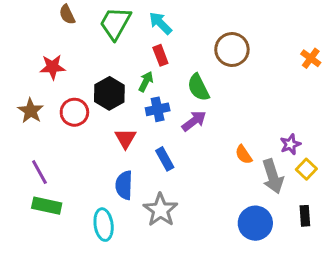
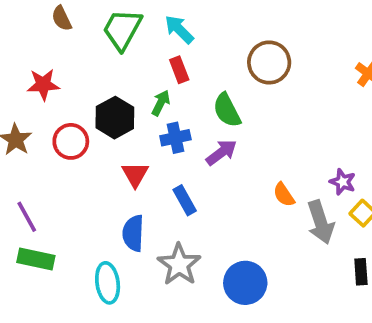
purple star: (290, 144) -> (343, 182), turned -30
blue circle: (255, 223) -> (245, 283), moved

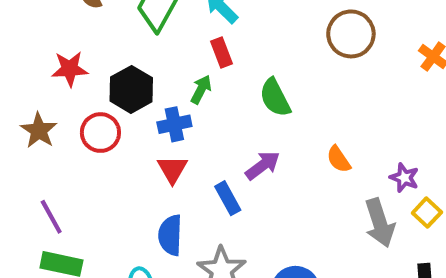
brown circle: (269, 62) -> (351, 34), moved
black hexagon: (115, 118) -> (131, 89), moved
blue cross: (175, 138) -> (174, 124), moved
purple arrow: (221, 152) -> (263, 165), moved
orange semicircle: (284, 195) -> (339, 159), moved

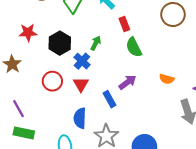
red rectangle: (222, 52) -> (124, 24), moved
blue cross: (174, 124) -> (82, 61), turned -35
red circle: (100, 133) -> (52, 81), moved
orange semicircle: (339, 159) -> (167, 79), turned -40

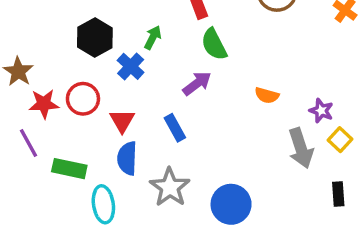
red star: (28, 32) -> (44, 104), moved
purple arrow: (127, 82) -> (197, 83), moved
red triangle: (81, 84) -> (122, 121), moved
green rectangle: (24, 133) -> (69, 169), moved

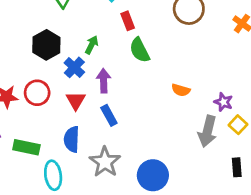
purple arrow: (197, 83) -> (104, 81), moved, turned -55
red triangle: (122, 121) -> (76, 101), moved
gray arrow: (301, 148) -> (207, 131), turned 32

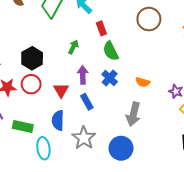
black hexagon: (46, 45) -> (32, 58), moved
blue cross: (74, 67) -> (110, 78), moved
gray arrow: (207, 131) -> (133, 114), moved

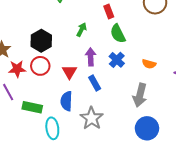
blue circle: (121, 148) -> (147, 128), moved

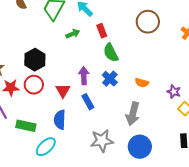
green arrow: (82, 30) -> (73, 34), moved, turned 40
gray star: (92, 118) -> (102, 141), moved, turned 30
cyan ellipse: (52, 128) -> (46, 147), turned 55

